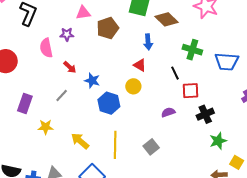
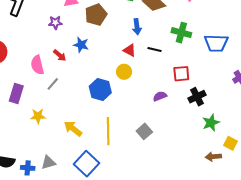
pink semicircle: (46, 48) -> (37, 65), moved
black line: (175, 73) -> (155, 50), moved, turned -48
blue star: (92, 81) -> (81, 45), moved

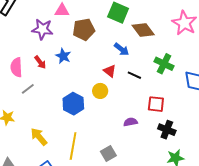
purple star: (55, 23) -> (42, 29), size x1.5
blue arrow: (137, 27) -> (122, 49), turned -56
black cross: (197, 97) -> (167, 130), turned 36

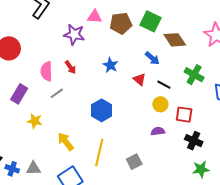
brown pentagon: (84, 29) -> (121, 23), moved
blue star: (63, 56) -> (110, 65), moved
yellow circle: (100, 91) -> (160, 104), moved

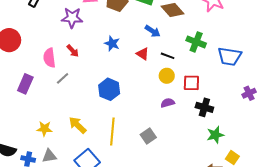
yellow star: (35, 121) -> (44, 129), moved

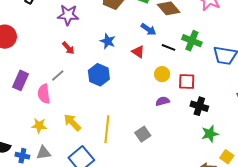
black line: (168, 56) -> (168, 47), moved
pink semicircle: (49, 58) -> (44, 94), moved
blue hexagon: (109, 89) -> (99, 75), moved

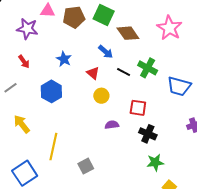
yellow circle: (162, 74) -> (101, 96), moved
yellow arrow: (72, 122) -> (22, 124), moved
gray square: (143, 134) -> (86, 166), moved

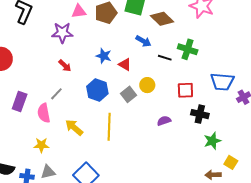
red triangle: (93, 73) -> (125, 64), moved
blue trapezoid: (179, 86) -> (222, 82), moved
purple semicircle: (112, 125) -> (164, 121), moved
yellow line: (53, 147) -> (109, 127), moved
gray square: (86, 166) -> (128, 94), moved

